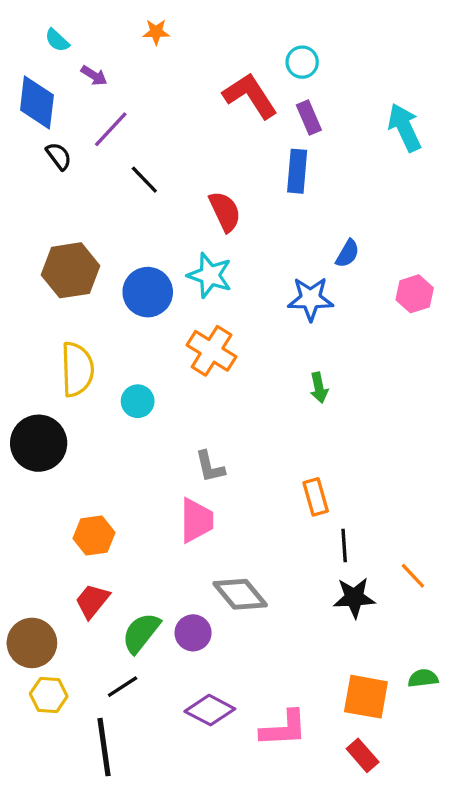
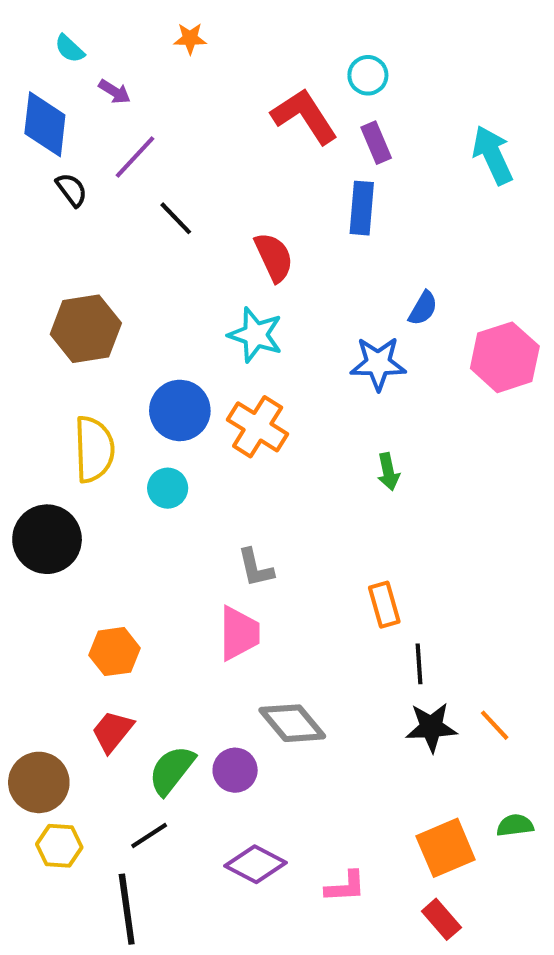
blue circle: (148, 292) -> (180, 410), moved
pink hexagon: (415, 294) -> (505, 357), size x1.5
orange line: (413, 576) -> (495, 725), moved
orange square: (366, 697) -> (446, 848), turned -33
pink L-shape: (284, 729) -> (345, 887), size x0.7

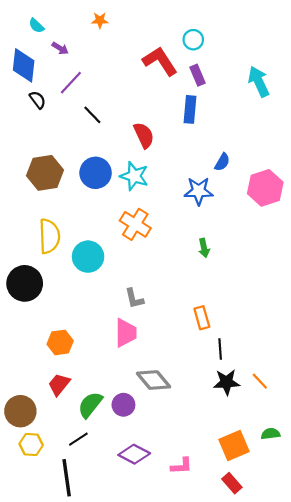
blue circle: (180, 410) -> (96, 173), moved
cyan circle: (168, 488) -> (88, 257), size x1.5

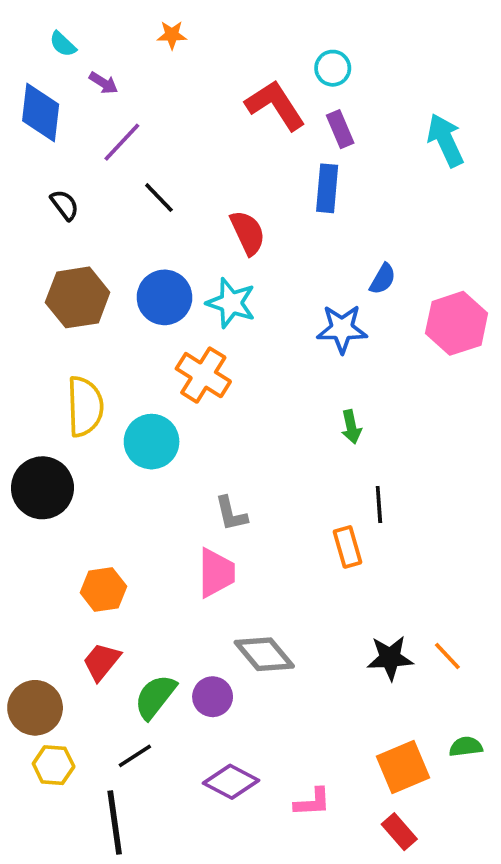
black semicircle: (38, 100) -> (65, 205), moved
orange cross: (135, 224) -> (203, 375), moved
black line: (220, 349) -> (379, 504), moved

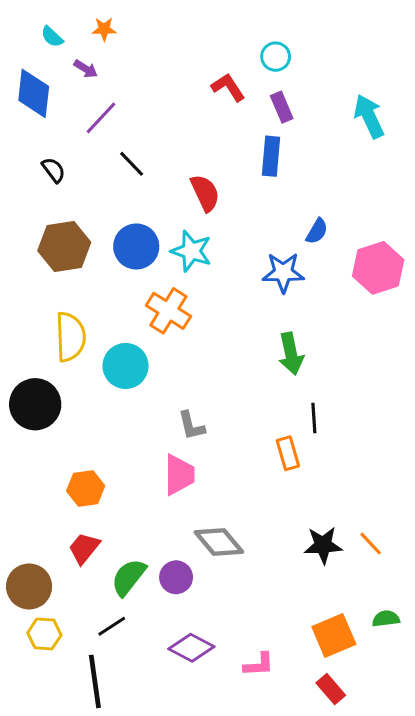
orange star: (172, 35) -> (104, 29), moved
red L-shape: (275, 105) -> (228, 87), size x0.7
green arrow: (351, 427) -> (291, 354), size x1.5

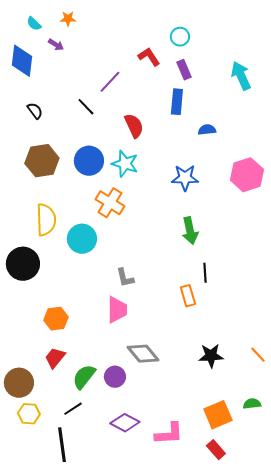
purple line: (101, 118) -> (110, 82), moved
blue semicircle: (317, 231) -> (207, 130), moved, turned -126
orange line: (371, 544) -> (258, 355), moved
pink L-shape: (259, 665) -> (169, 434), size x1.4

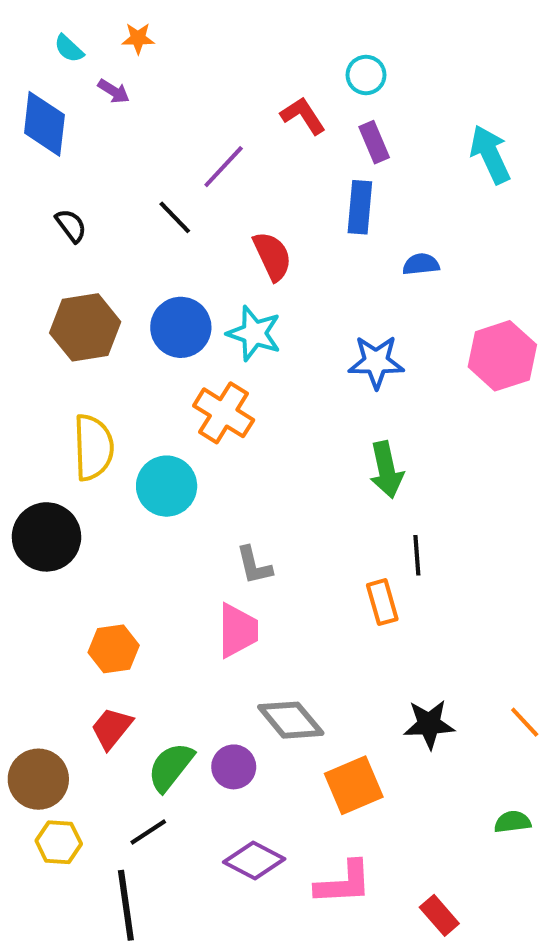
orange square: (218, 415) -> (354, 785), moved

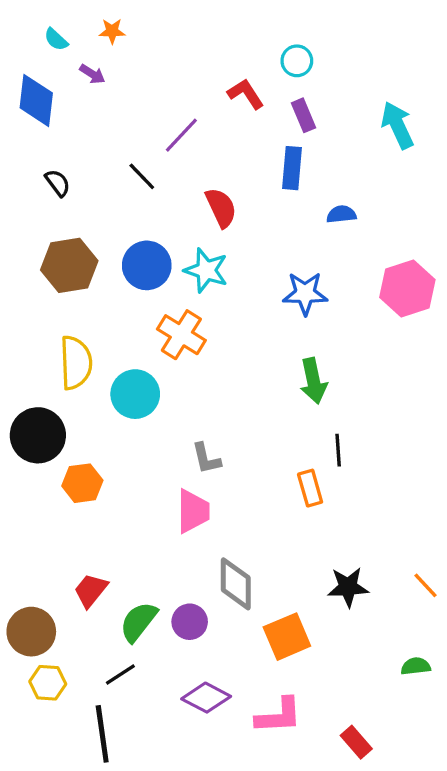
orange hexagon: (114, 649) -> (82, 483), moved
gray diamond: (291, 720) -> (236, 584), turned 40

